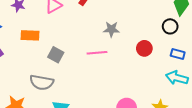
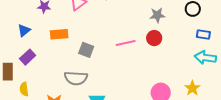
gray star: (111, 29) -> (157, 15), moved
red circle: (144, 48) -> (154, 38), moved

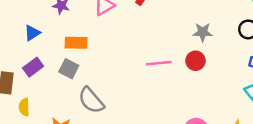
gray square: (86, 50) -> (69, 69), moved
gray semicircle: (76, 78) -> (91, 100), turned 40

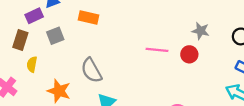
purple rectangle: (33, 67) -> (34, 16), moved
gray square: (69, 69) -> (55, 36), moved, turned 30

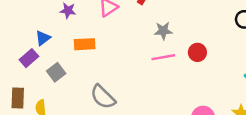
gray star: (201, 31) -> (163, 31), moved
brown rectangle: (20, 40) -> (18, 98), moved

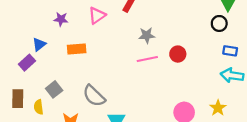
gray square: (56, 72) -> (54, 89), moved

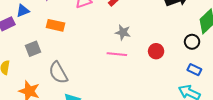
red circle: (178, 54) -> (156, 51), moved
gray square: (54, 89) -> (33, 49), moved

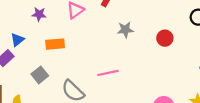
pink line: (117, 54) -> (108, 73), moved

